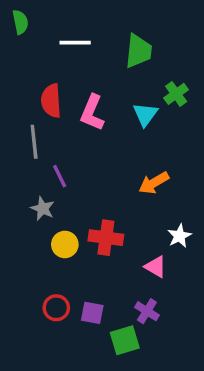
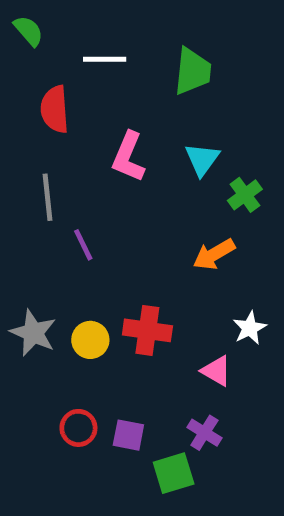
green semicircle: (20, 22) -> (29, 31), turned -30
green cross: (176, 94) -> (245, 195), moved
red semicircle: (51, 101) -> (55, 109), moved
gray star: (43, 209) -> (33, 333), moved, size x1.4

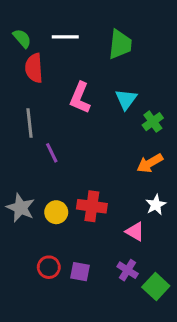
green semicircle: (29, 31) -> (22, 38), moved
orange arrow: (214, 254) -> (150, 163), moved
green square: (174, 473) -> (156, 286), moved, turned -30

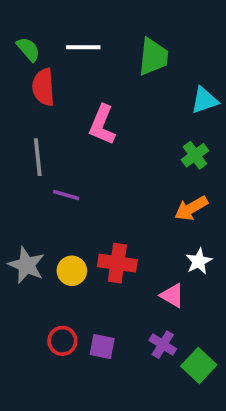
cyan triangle: (126, 99) -> (204, 100), moved, turned 35
purple line: (52, 153) -> (66, 195), turned -48

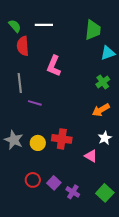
green trapezoid: (153, 57) -> (93, 30), moved
purple cross: (163, 345) -> (73, 192), moved
purple square: (102, 347) -> (54, 183), turned 32

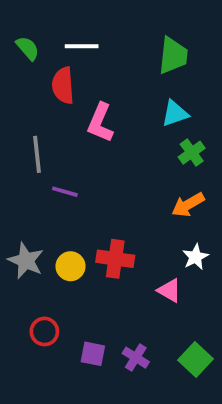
red semicircle: (23, 46) -> (63, 85), moved
cyan triangle: (108, 53) -> (175, 113), moved
red circle: (33, 180) -> (44, 331), moved
purple square: (54, 183) -> (93, 354), moved, turned -32

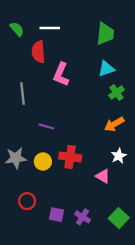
purple line: (65, 192) -> (46, 126), moved
gray star: (26, 261) -> (16, 158), turned -30

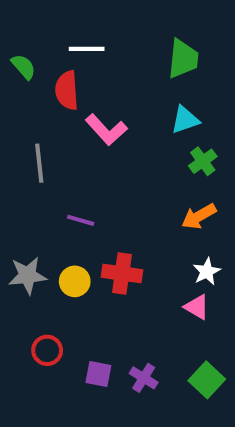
green semicircle: (17, 29) -> (23, 67), moved
pink L-shape: (61, 74) -> (106, 130), turned -65
pink triangle: (103, 176) -> (197, 307), moved

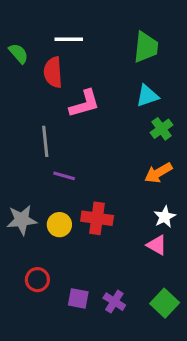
pink L-shape: (106, 130) -> (85, 104), turned -64
gray line: (39, 163) -> (45, 141), moved

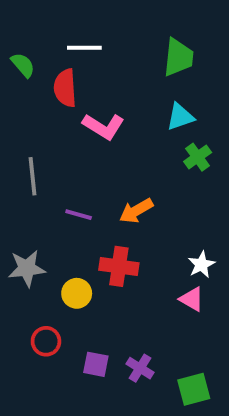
pink L-shape: (85, 104) -> (104, 126), turned 48
gray line: (45, 141) -> (33, 176), moved
orange arrow: (158, 173) -> (136, 211), moved
yellow circle: (59, 225) -> (77, 293), moved
green square: (165, 303) -> (194, 389), moved, turned 32

